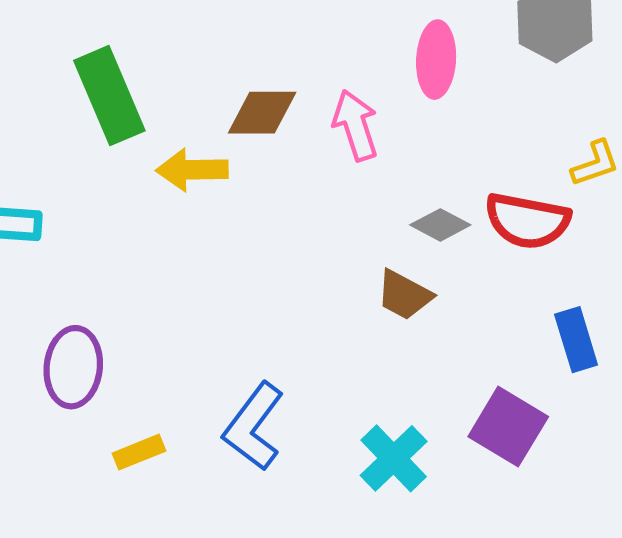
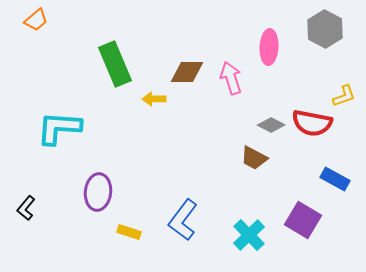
yellow arrow: (192, 170) -> (154, 99), size x0.7
blue rectangle: (576, 340) -> (335, 179), turned -44
yellow rectangle: (139, 452) -> (129, 232), turned 40

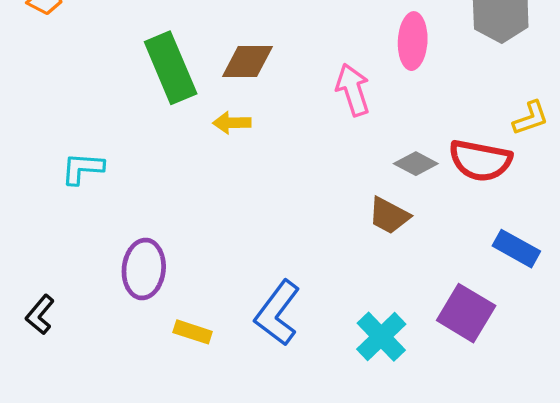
brown diamond: (187, 72) -> (248, 61), moved
cyan L-shape: (59, 128) -> (82, 168), size x0.6
black L-shape: (26, 208) -> (40, 315), moved

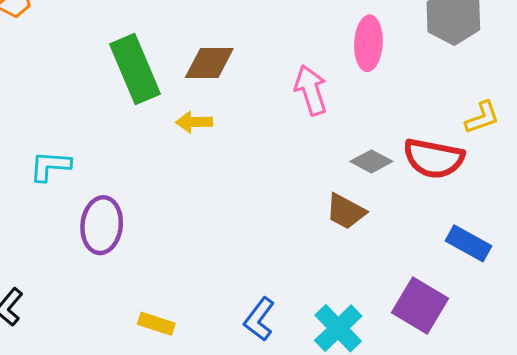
purple ellipse: (144, 269) -> (102, 225), moved
blue L-shape: (277, 313) -> (259, 319), moved, size x0.7

